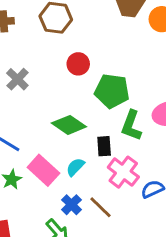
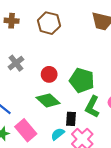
red circle: (78, 64) -> (49, 74), moved
cyan semicircle: (75, 167) -> (58, 134), moved

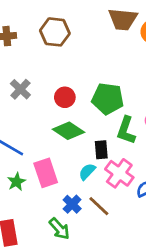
pink rectangle: (26, 130) -> (46, 173), turned 30

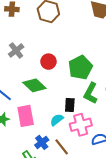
green pentagon: (108, 99) -> (80, 67), turned 30
green diamond: (69, 131) -> (34, 85), moved
pink cross: (119, 173) -> (81, 125), turned 30

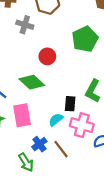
gray cross: (16, 50) -> (25, 25), moved, turned -35
green pentagon: (80, 67) -> (85, 39), moved
pink cross: (81, 125) -> (82, 125), turned 30

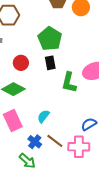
black rectangle: (70, 104) -> (50, 63), moved
pink cross: (82, 125) -> (79, 147), moved

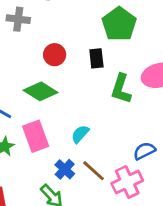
green pentagon: (50, 39) -> (119, 24), moved
pink cross: (79, 147) -> (127, 182), turned -30

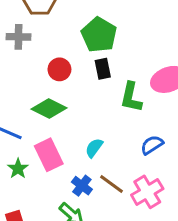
green pentagon: (119, 24) -> (99, 35), moved
blue semicircle: (144, 151) -> (152, 145), moved

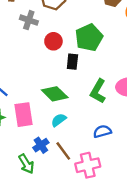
red circle: (59, 69) -> (53, 41), moved
black rectangle: (103, 69) -> (72, 62), moved
green diamond: (49, 108) -> (55, 94), moved

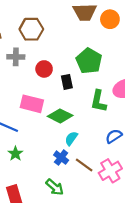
green pentagon: (89, 37) -> (89, 61), moved
pink rectangle: (24, 115) -> (32, 104), moved, turned -50
blue cross: (41, 145) -> (61, 158), moved

